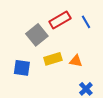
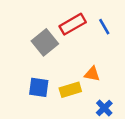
yellow rectangle: (53, 59) -> (70, 90), moved
blue square: (22, 68) -> (39, 87), moved

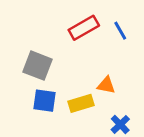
gray square: (45, 42) -> (38, 66), moved, turned -30

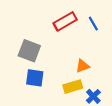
orange triangle: (106, 85) -> (82, 66), turned -32
yellow rectangle: (81, 103) -> (73, 87), moved

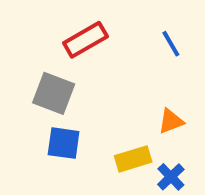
red rectangle: (65, 21) -> (85, 40), moved
orange triangle: (82, 66) -> (171, 121), moved

